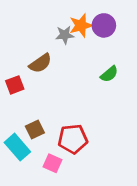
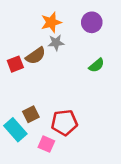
orange star: (81, 25) -> (51, 22), moved
gray star: (65, 35) -> (56, 43), moved
red square: (15, 85) -> (15, 64), moved

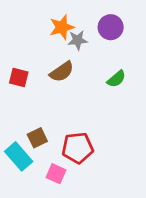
gray star: (56, 43) -> (78, 40), moved
brown semicircle: (36, 56) -> (62, 72), moved
red square: (15, 64) -> (19, 77), turned 35

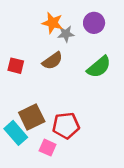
orange star: (62, 27) -> (52, 23), turned 30
green semicircle: (116, 79) -> (99, 67), size x1.5
brown square: (37, 138) -> (32, 117), size x1.5

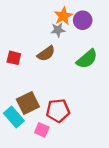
orange star: (52, 23) -> (63, 16), moved, turned 30

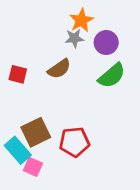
purple circle: (83, 20) -> (106, 43), moved
pink square: (42, 130) -> (33, 167), moved

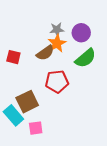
orange star: (81, 20) -> (57, 43), moved
red pentagon: (74, 142) -> (57, 81), moved
pink square: (33, 167) -> (36, 128), moved, turned -32

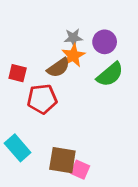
red pentagon: (57, 81) -> (42, 99), moved
brown square: (27, 102) -> (62, 160), moved, turned 35
pink square: (36, 128) -> (80, 170), moved, turned 32

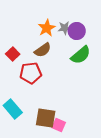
gray star: (73, 38) -> (65, 28), moved
orange star: (73, 55) -> (47, 28), moved
red square: (18, 73) -> (13, 54), turned 32

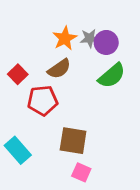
brown square: (46, 118) -> (73, 141), moved

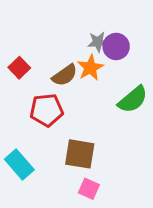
orange star: (65, 38) -> (90, 68), moved
red square: (18, 74) -> (19, 68), moved
green semicircle: (112, 76) -> (133, 99), moved

